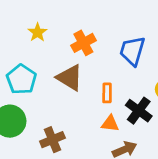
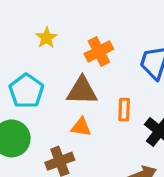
brown triangle: (70, 78) -> (82, 91), turned -32
orange triangle: (110, 123) -> (81, 127), moved

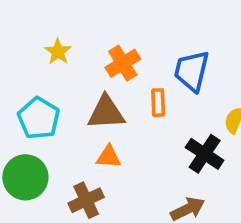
orange rectangle: (124, 110) -> (158, 103), moved

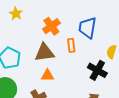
yellow star: (58, 52) -> (16, 14), moved

